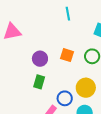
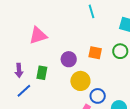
green rectangle: (39, 82) -> (42, 73), moved
yellow circle: (86, 88) -> (80, 81), moved

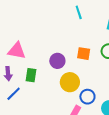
pink triangle: (38, 35) -> (17, 51), moved, turned 30

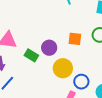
green rectangle: (31, 75) -> (31, 55), moved, turned -64

